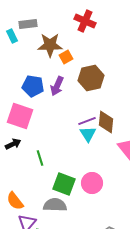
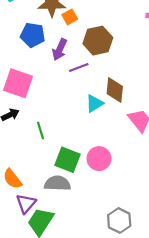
blue pentagon: (33, 86) -> (33, 35), moved
purple line: (87, 121) -> (79, 68), moved
cyan triangle: (88, 134) -> (94, 104), turned 30

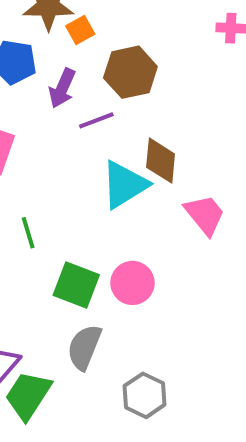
cyan triangle: (94, 104) -> (124, 185), size x1.5
gray semicircle: (57, 183) -> (84, 347), moved, turned -70
gray hexagon: (119, 220) -> (145, 395), moved

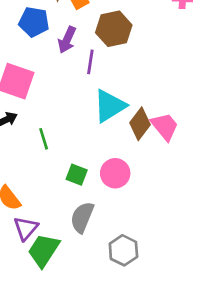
purple line: (96, 120) -> (90, 62), turned -60
brown diamond: (161, 161) -> (140, 124), moved, turned 32
green square: (76, 285) -> (77, 175), size x0.7

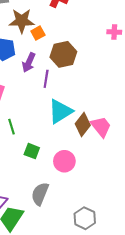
green line: (44, 139) -> (11, 127), moved
green square: (77, 175) -> (32, 151), moved
gray hexagon: (123, 250) -> (85, 218), moved

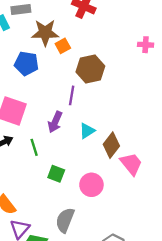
purple arrow: (29, 63) -> (55, 122), moved
cyan triangle: (60, 111) -> (87, 131), size x0.6
pink trapezoid: (101, 127) -> (131, 164), moved

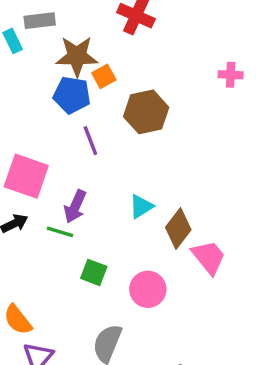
blue pentagon: (26, 63) -> (72, 95), moved
purple line: (72, 95) -> (90, 141), moved, turned -30
purple arrow: (55, 122) -> (75, 207), moved
green line: (34, 147) -> (60, 232), turned -56

